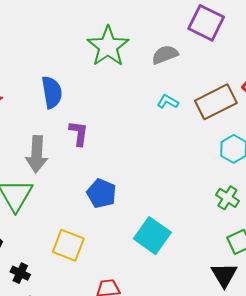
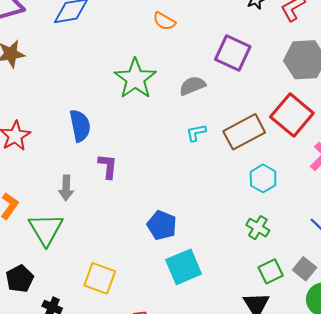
cyan L-shape: (168, 102) -> (196, 133), turned -40
gray arrow: (37, 154) -> (66, 188), size x0.7
blue pentagon: (101, 193) -> (162, 225), moved
cyan square: (152, 236) -> (184, 267), turned 33

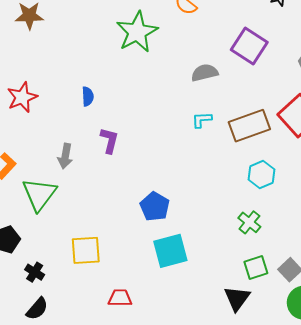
green star: (135, 79) -> (137, 32), moved
blue semicircle: (80, 126) -> (88, 96), size x0.6
yellow square: (100, 278) -> (86, 250), turned -32

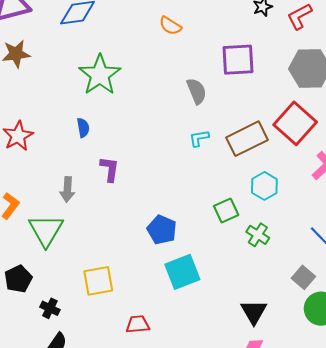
green star: (137, 32) -> (100, 75), moved
purple square: (249, 46) -> (238, 60), turned -30
gray semicircle: (205, 73) -> (197, 91), turned 88
green square: (256, 268) -> (226, 210), moved

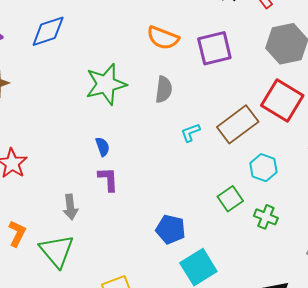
orange semicircle: (170, 26) -> (163, 38), moved, size x1.4
green star: (100, 75) -> (106, 84), moved, turned 30
gray semicircle: (197, 91) -> (164, 89), moved, turned 40
blue semicircle: (83, 128) -> (103, 147), moved

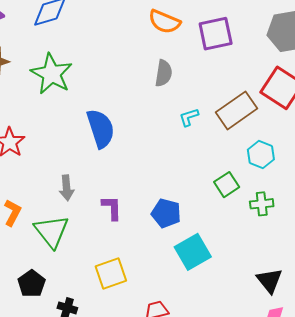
green star: (106, 84) -> (52, 74), moved, turned -30
blue semicircle: (103, 147) -> (101, 129), size x2.0
purple L-shape: (108, 179) -> (112, 208), moved
green cross: (266, 217) -> (262, 204), turned -30

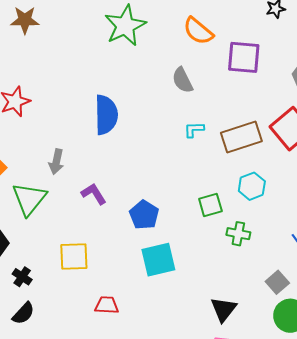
gray semicircle: (164, 73) -> (182, 80), turned 128
green star: (52, 74) -> (125, 26), moved
purple L-shape: (112, 208) -> (94, 194), turned -48

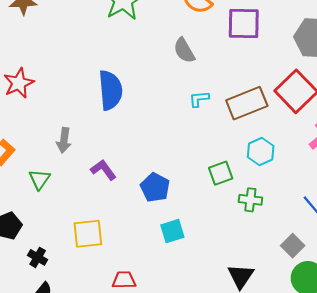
green triangle: (29, 199) -> (39, 179), size x0.6
cyan square: (158, 260) -> (172, 231), size x0.7

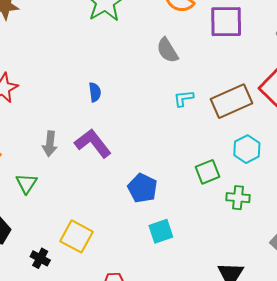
blue semicircle: (110, 90) -> (95, 92), size x0.5
purple L-shape: (103, 170) -> (93, 143), moved, size x1.4
yellow square: (88, 234) -> (77, 236), turned 36
black cross: (38, 257) -> (40, 258), moved

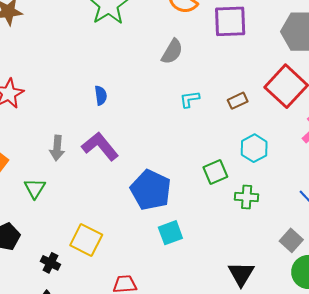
gray semicircle: (167, 50) -> (172, 52), turned -116
brown rectangle: (232, 101) -> (238, 101), size x0.5
blue pentagon: (142, 188) -> (151, 190), size x1.4

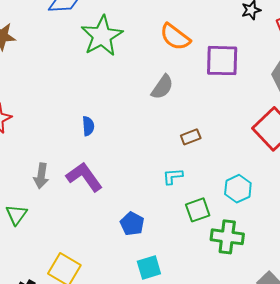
cyan L-shape: (190, 99) -> (173, 176), moved
brown rectangle: (238, 101) -> (191, 137), moved
blue pentagon: (151, 190) -> (132, 224), size x0.6
green cross: (247, 197) -> (227, 237), size x1.4

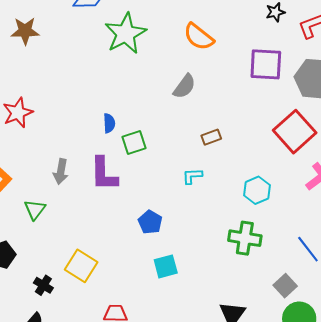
purple square: (222, 61) -> (266, 64), moved
purple L-shape: (84, 177) -> (104, 174), turned -147
green square: (198, 210) -> (134, 142), moved

